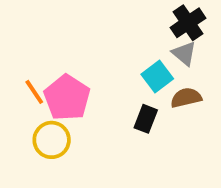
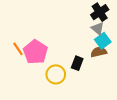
cyan square: (157, 77) -> (103, 41), moved
yellow circle: (52, 140) -> (56, 74), moved

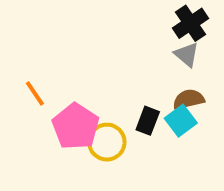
cyan square: (103, 41) -> (181, 121), moved
pink pentagon: (35, 52) -> (76, 126), moved

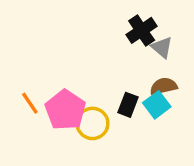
black cross: (191, 23) -> (142, 30), moved
orange line: (35, 93) -> (30, 103), moved

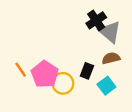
gray triangle: (162, 47) -> (110, 32), size x1.5
cyan square: (157, 105) -> (106, 86), moved

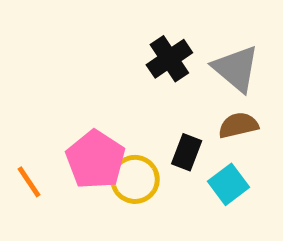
black cross: (96, 20) -> (169, 59), moved
orange line: (21, 70) -> (29, 182), moved

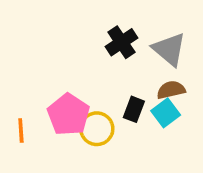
orange line: (29, 182) -> (21, 131), turned 30
cyan square: (229, 184) -> (166, 113), moved

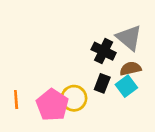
black cross: (122, 42) -> (104, 51), moved, turned -30
pink pentagon: (69, 115) -> (52, 105), moved

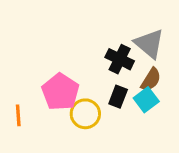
brown semicircle: (130, 69) -> (151, 79), turned 135
pink pentagon: (52, 105) -> (60, 92), moved

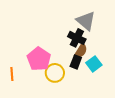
gray triangle: (149, 44) -> (86, 21), moved
brown semicircle: (151, 79) -> (81, 51), moved

